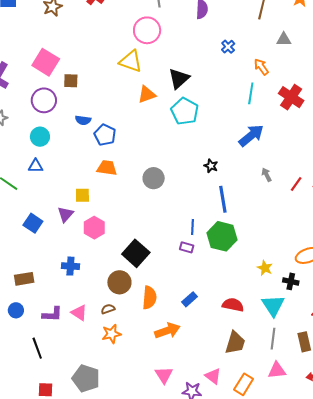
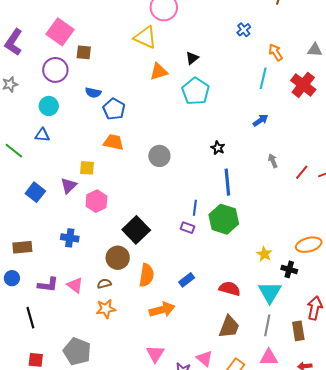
gray triangle: (284, 39) -> (315, 50), moved
black triangle: (179, 79) -> (192, 58), size x0.6
blue arrow: (251, 135) -> (260, 120), size x0.6

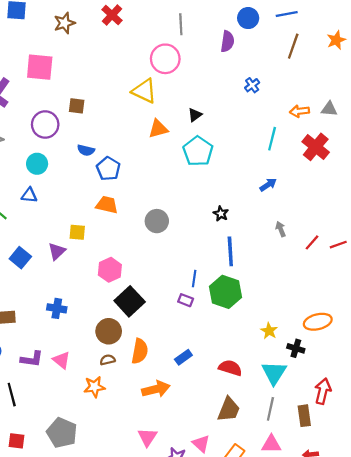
pink square: (60, 32) -> (40, 67), moved, turned -32
orange arrow: (276, 52) -> (299, 111), moved, turned -66
pink hexagon: (96, 201) -> (110, 270), moved
brown semicircle: (104, 284) -> (108, 360), moved

